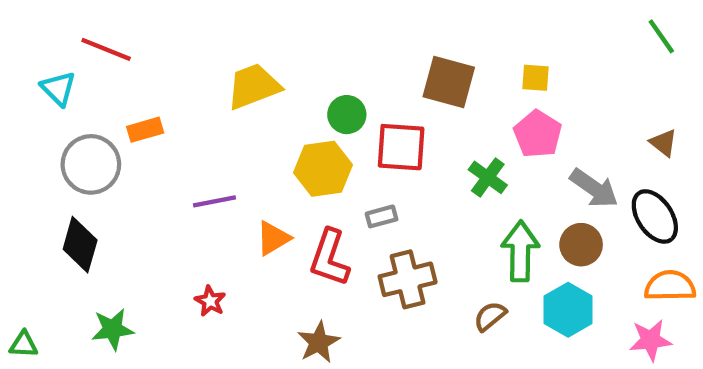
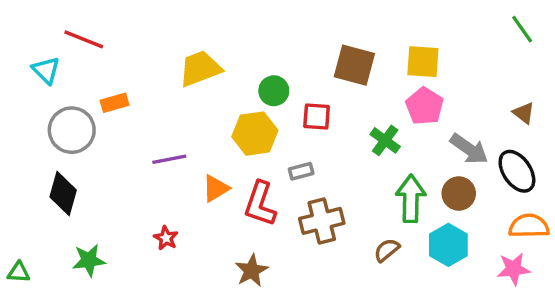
yellow square: (536, 78) -> (423, 62), size x1.5
red square: (401, 147) -> (317, 116), size x0.7

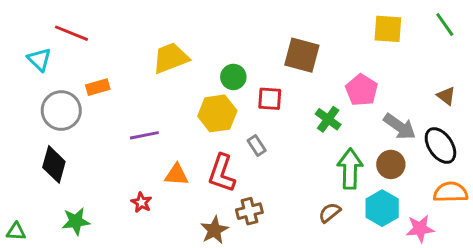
yellow square: (423, 62) -> (388, 29), moved
gray rectangle: (301, 171) -> (257, 145), turned 72
orange triangle: (216, 188) -> (176, 175), moved, turned 35
brown cross: (322, 221) -> (249, 211), moved, size x0.7
pink star: (514, 269) -> (420, 229), moved

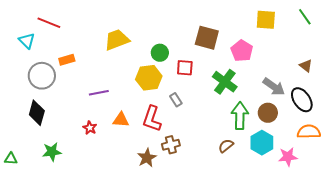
pink pentagon: (362, 90) -> (242, 51), moved
green cross: (328, 119) -> (225, 82), size x1.4
red star: (141, 202) -> (90, 128), moved

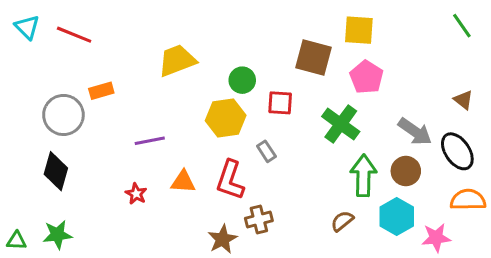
yellow square: (266, 20) -> (359, 30), moved
cyan triangle: (27, 41) -> (27, 27), moved
green star: (52, 152) -> (57, 235), moved

